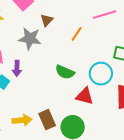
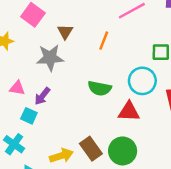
purple arrow: (17, 68) -> (42, 96), turned 49

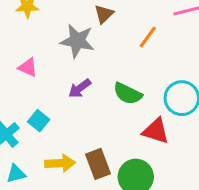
purple arrow: (42, 96) -> (80, 88), moved
cyan square: (29, 116) -> (39, 121), moved

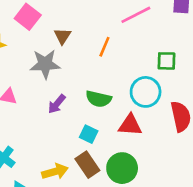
cyan square: (39, 121) -> (89, 134), moved

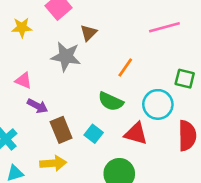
orange line: (104, 47) -> (125, 68), moved
purple arrow: (57, 104) -> (38, 106), moved, turned -114
brown rectangle: (87, 165) -> (61, 130), moved

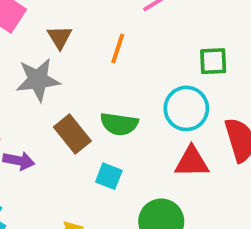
orange line: (125, 68) -> (118, 49), moved
brown rectangle: (61, 130) -> (72, 134), moved
red triangle: (136, 133) -> (192, 162), moved

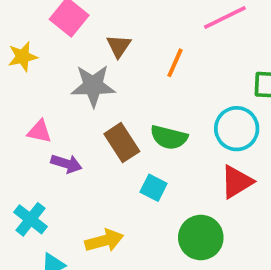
red triangle: (192, 162) -> (237, 182), turned -36

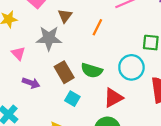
pink triangle: (39, 131) -> (18, 53), moved, turned 32
red triangle: (237, 182) -> (113, 98), moved
cyan square: (154, 188) -> (72, 99), moved

